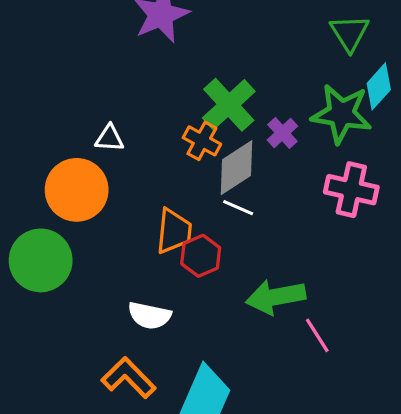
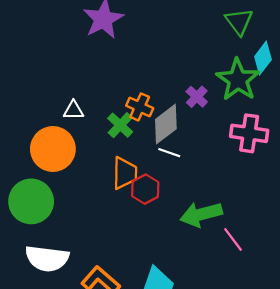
green cross: (229, 105) -> (120, 125), moved, size x0.7
green star: (341, 114) -> (238, 80), turned 30
white semicircle: (150, 316) -> (47, 258), moved, size x1.4

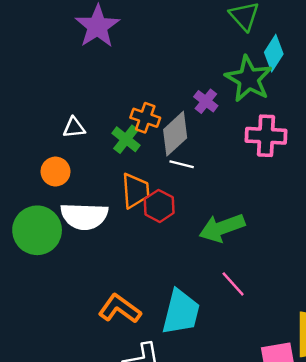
orange circle: (53, 149) -> (56, 172), size x0.6
pink line: (233, 239) -> (233, 284), moved
white semicircle: (47, 258) -> (84, 216), moved

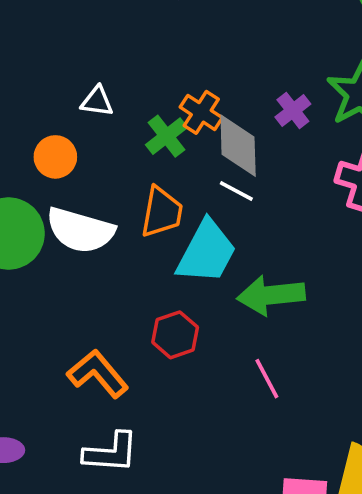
gray diamond: (175, 134) -> (238, 146), turned -63
red hexagon: (159, 206) -> (175, 335), moved
cyan trapezoid: (181, 312) -> (207, 252), moved

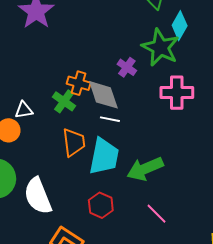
white triangle: (97, 101) -> (24, 110), moved
white semicircle: (80, 230) -> (38, 196), moved, turned 69

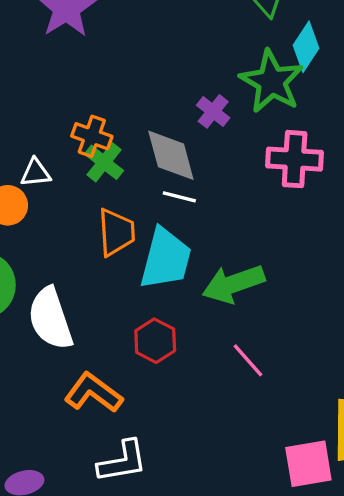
orange cross: (79, 83) -> (92, 136), moved

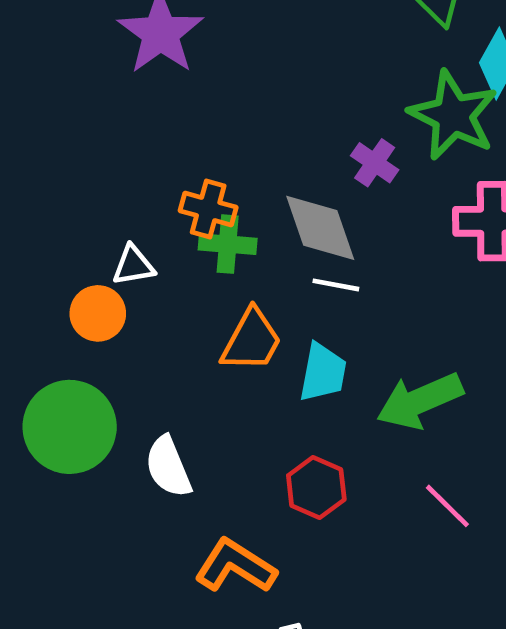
green cross: (104, 162) -> (228, 244), turned -30
orange trapezoid: (116, 232) -> (252, 340), turned 36
cyan trapezoid: (166, 259) -> (323, 372), size x0.7
white semicircle: (50, 319) -> (168, 467), size x0.7

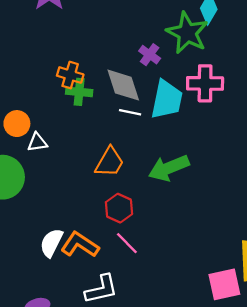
white triangle: (133, 265) -> (37, 142), moved
orange trapezoid: (252, 340) -> (110, 162), moved
cyan trapezoid: (323, 372) -> (167, 100), moved, size x1.4
white semicircle: (168, 467) -> (51, 243), moved, turned 48
pink line: (447, 506) -> (127, 243), moved

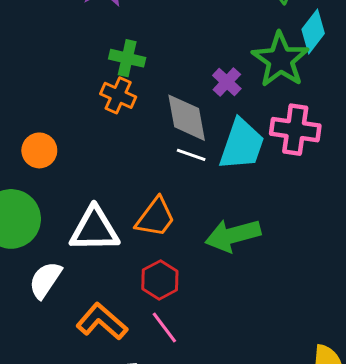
green cross: (79, 92) -> (127, 58), moved
white triangle: (37, 142) -> (94, 229), moved, size x1.8
white semicircle: (51, 243) -> (45, 280), moved

